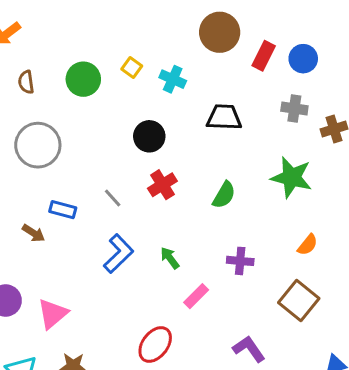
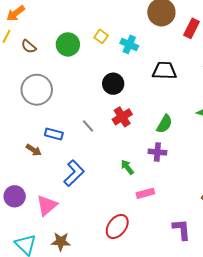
brown semicircle: (26, 82) -> (29, 46), turned -42
blue L-shape: (118, 254) -> (74, 173), moved
purple cross: (240, 261) -> (157, 152), moved
pink rectangle: (196, 296) -> (145, 193), turned 30
purple L-shape: (249, 349) -> (182, 230), turned 30

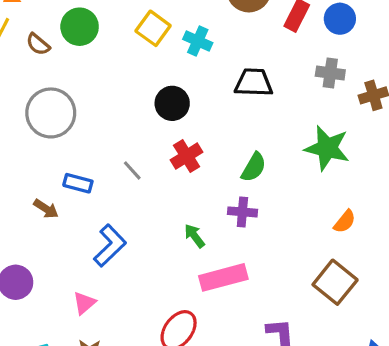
yellow square: (101, 36) -> (153, 28), size x1.5
green circle: (68, 44) -> (80, 27), moved
pink rectangle: (145, 193) -> (223, 277), size x1.6
pink triangle: (47, 205) -> (84, 303), moved, size x0.7

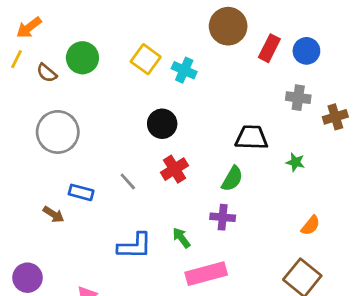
black trapezoid: (254, 83) -> (251, 137), moved
green star: (327, 148) -> (295, 162), size x0.5
blue L-shape: (110, 245) -> (135, 246), moved, turned 45

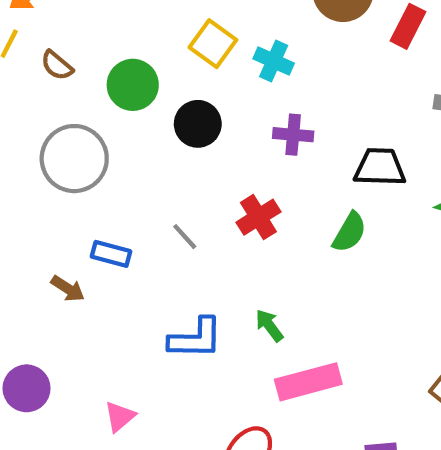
green circle: (82, 58) -> (133, 85), moved
black circle: (162, 124) -> (198, 124), moved
purple cross: (223, 217) -> (293, 135), moved

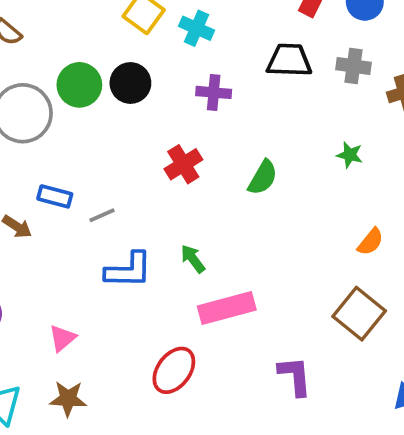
green circle: (133, 85) -> (79, 85), moved
black trapezoid: (380, 167) -> (289, 60), moved
gray line: (185, 237) -> (102, 215), moved, turned -72

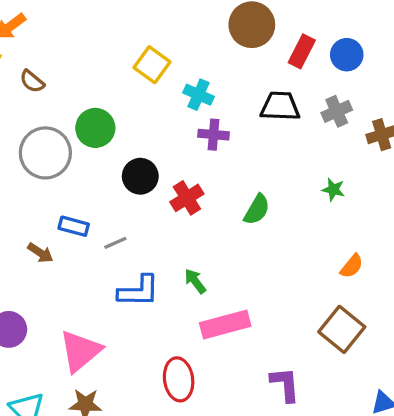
cyan cross: (197, 28) -> (199, 95), moved
gray cross: (353, 66) -> (337, 111), turned -32
black circle: (130, 83) -> (140, 176), moved
pink triangle: (62, 338) -> (80, 351), size x1.8
red ellipse: (174, 370) -> (179, 379), turned -45

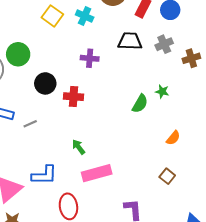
cyan cross: (199, 95) -> (85, 16), moved
red cross: (187, 198) -> (73, 97), turned 36
green semicircle: (257, 210) -> (140, 104), moved
blue L-shape: (139, 291) -> (44, 175), moved
brown square: (342, 329) -> (167, 176), size x0.6

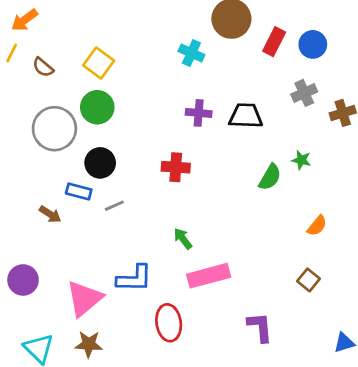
yellow square: (52, 16) -> (99, 63), moved
black trapezoid: (130, 41) -> (246, 116), moved
black circle: (45, 83) -> (100, 163), moved

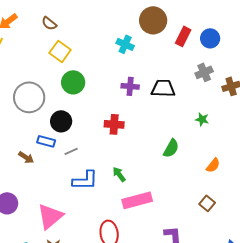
brown semicircle: (43, 67) -> (49, 23), moved
green circle: (97, 107) -> (73, 82), moved
green semicircle: (270, 177) -> (171, 148), moved
blue L-shape: (134, 279) -> (85, 180), moved

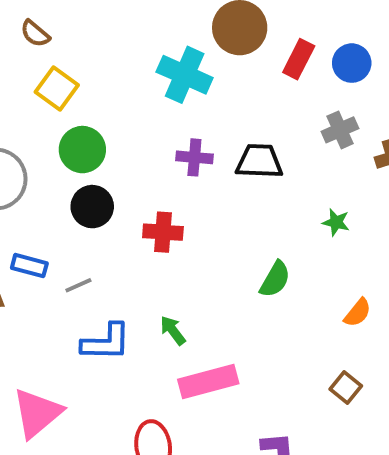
cyan cross: (125, 44) -> (185, 75), size x1.5
black circle: (61, 121) -> (92, 207), moved

